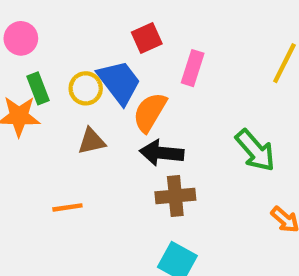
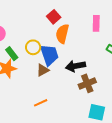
pink rectangle: (193, 68) -> (96, 23), moved
blue trapezoid: (119, 82) -> (49, 55), moved, turned 35
orange semicircle: (150, 112) -> (62, 34), moved

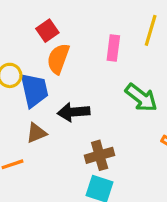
brown triangle: (43, 70) -> (36, 133), moved
brown cross: (87, 83) -> (100, 155), moved

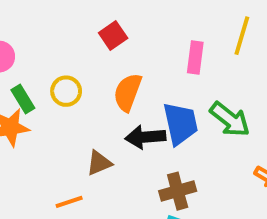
orange semicircle: (58, 59) -> (128, 92), moved
blue trapezoid: (34, 90) -> (180, 124), moved

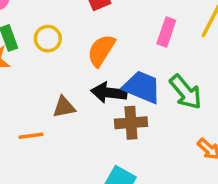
blue trapezoid: (180, 124) -> (142, 87), turned -66
brown cross: (178, 191) -> (131, 123), moved

